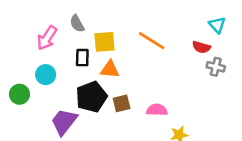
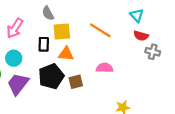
gray semicircle: (77, 24) -> (48, 13), moved
cyan triangle: (217, 25) -> (137, 15), moved
pink semicircle: (157, 110) -> (105, 68), moved
purple trapezoid: (64, 122) -> (18, 84), moved

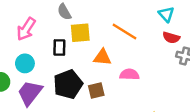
orange triangle: (66, 54) -> (102, 57), moved

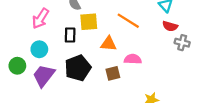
brown square: (96, 90) -> (113, 73), moved

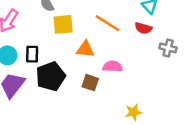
red semicircle: (170, 26) -> (143, 28), moved
black rectangle: (70, 35) -> (32, 54), moved
brown square: (113, 73) -> (90, 83), turned 32

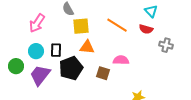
orange triangle: (85, 49) -> (87, 47), moved

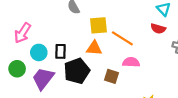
pink arrow: (37, 23) -> (23, 33), moved
orange line: (117, 25) -> (122, 38), moved
yellow square: (81, 26) -> (98, 25), moved

